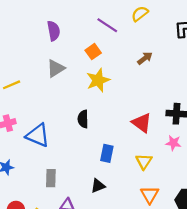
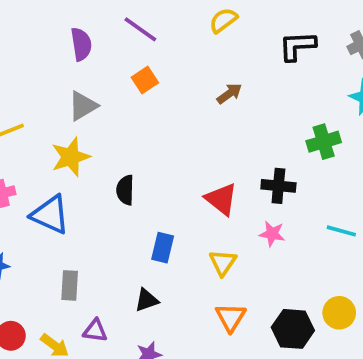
purple line: (107, 25) -> (140, 29), moved
yellow star: (98, 80) -> (71, 157), moved

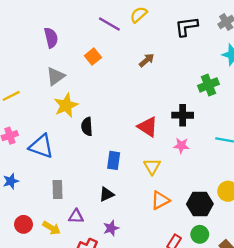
purple line: (140, 29) -> (109, 24), moved
yellow star: (71, 157) -> (66, 105), moved
orange triangle: (231, 317) -> (160, 200), turned 36

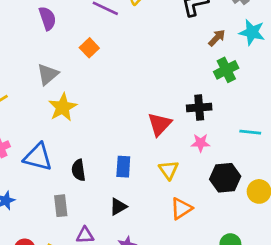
purple semicircle: (51, 38) -> (47, 18), moved
brown arrow: (147, 60) -> (217, 38), moved
black semicircle: (87, 127) -> (78, 170), moved
red triangle: (148, 127) -> (160, 124), turned 45
black hexagon: (200, 204) -> (225, 178), moved

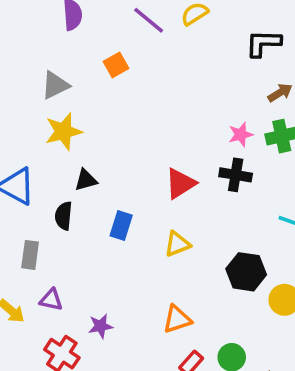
pink star: (201, 143) -> (241, 134), moved, turned -30
yellow triangle: (169, 170) -> (177, 244), turned 30
black triangle: (118, 207) -> (86, 180), moved
orange triangle: (181, 209) -> (177, 319), moved

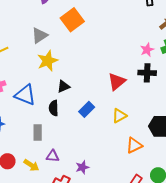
orange square: (116, 65) -> (72, 20), size x1.6
blue rectangle: (121, 226) -> (87, 109), turned 35
orange triangle: (177, 319) -> (134, 145), moved

